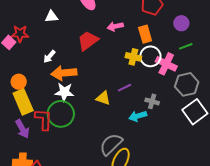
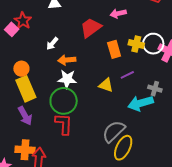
red star: (20, 34) -> (23, 21), turned 30
orange rectangle: (145, 34) -> (114, 49), moved
orange arrow: (64, 73) -> (67, 60), size x0.7
cyan arrow: (138, 116) -> (140, 103), size x1.4
red L-shape: (44, 119) -> (64, 124), moved

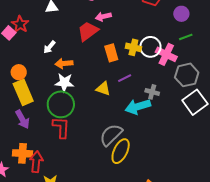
pink arrow: (118, 14) -> (103, 17), moved

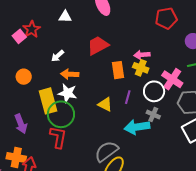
pink arrow: (103, 17) -> (142, 55), moved
white circle: (150, 47) -> (154, 91), moved
purple line: (125, 78) -> (128, 97), turned -56
yellow rectangle: (23, 92) -> (48, 101), moved

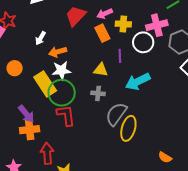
pink arrow: (142, 55) -> (105, 14), moved
pink cross: (172, 79) -> (157, 25), turned -30
gray cross: (153, 115) -> (98, 93), moved
orange cross: (16, 157) -> (30, 130), moved

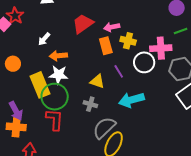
purple line: (120, 56) -> (119, 71), turned -40

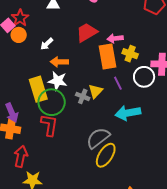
orange rectangle: (106, 46) -> (107, 57), size x1.4
orange circle: (13, 64) -> (19, 35), moved
yellow triangle: (97, 81) -> (96, 91), turned 49
gray cross: (90, 104) -> (83, 96), moved

